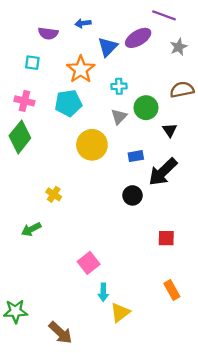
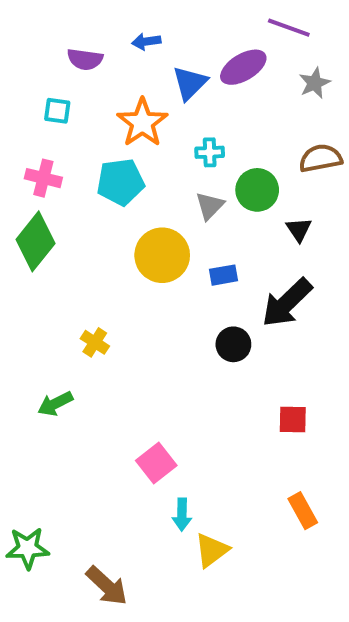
blue rectangle: (136, 156) -> (224, 275), moved

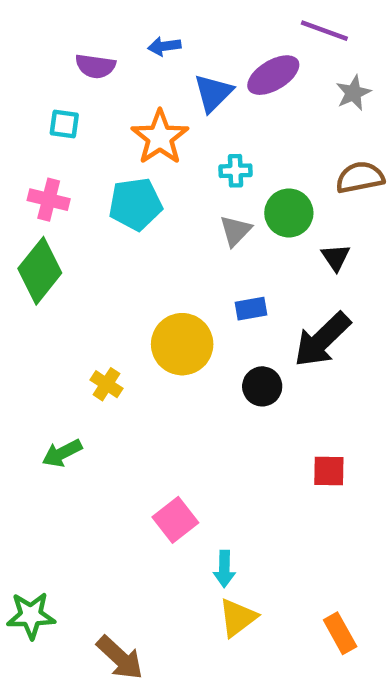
yellow circle: (162, 255) -> (182, 344), moved
orange rectangle: (303, 511) -> (340, 633), moved
cyan arrow: (182, 515) -> (224, 569), moved

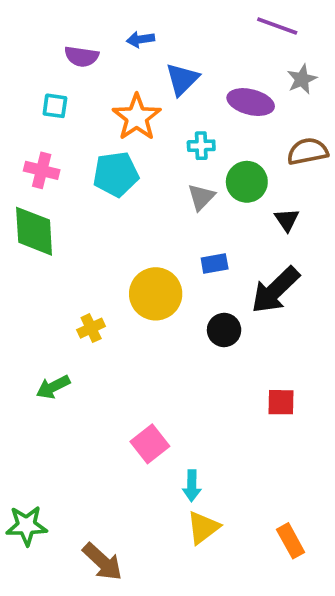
purple ellipse: (273, 75) -> (251, 102), moved, turned 45
green diamond: (40, 271) -> (34, 231), turned -42
yellow cross: (107, 384) -> (91, 328), turned 32

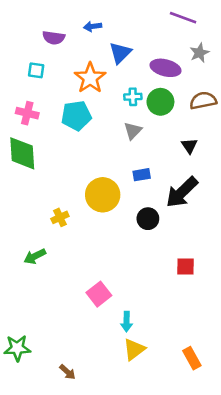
green circle: (247, 182) -> (160, 102), moved
brown arrow: (102, 562) -> (67, 372), size x0.6

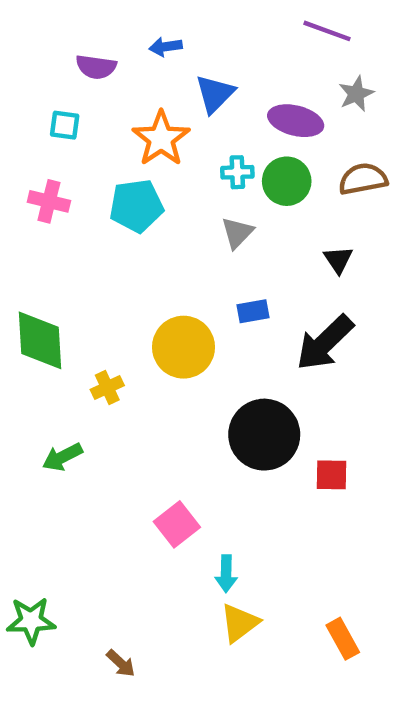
green diamond: (22, 153) -> (40, 340), moved
black circle: (148, 219) -> (264, 435), moved, size x1.8

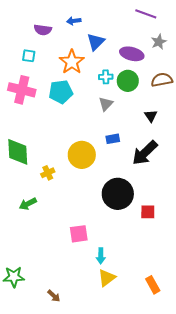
pink cross: (49, 201) -> (22, 90), size x1.5
pink square: (177, 524) -> (79, 234), turned 30

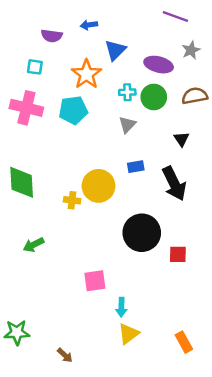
black arrow: (145, 153) -> (174, 183), turned -72
yellow cross: (48, 173) -> (72, 200), moved, turned 32

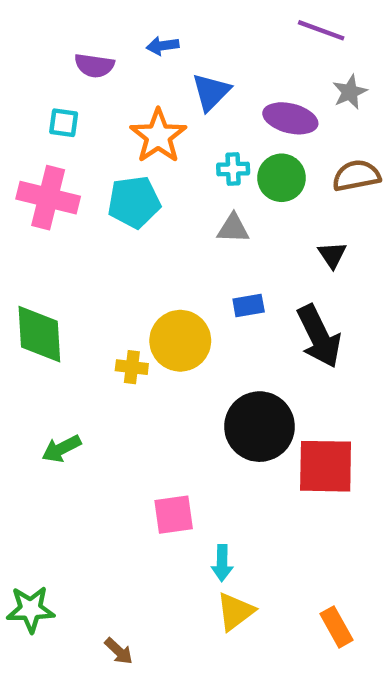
gray triangle: (127, 125) -> (233, 228), turned 48
red square: (178, 254) -> (326, 466), size x1.8

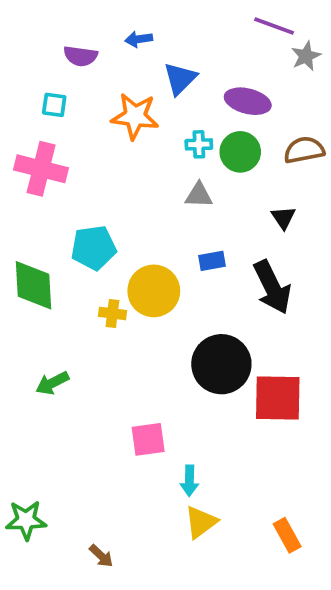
gray star: (350, 92) -> (306, 56), moved
orange star: (158, 136) -> (135, 116), turned -30
cyan pentagon: (134, 202) -> (94, 248), moved

